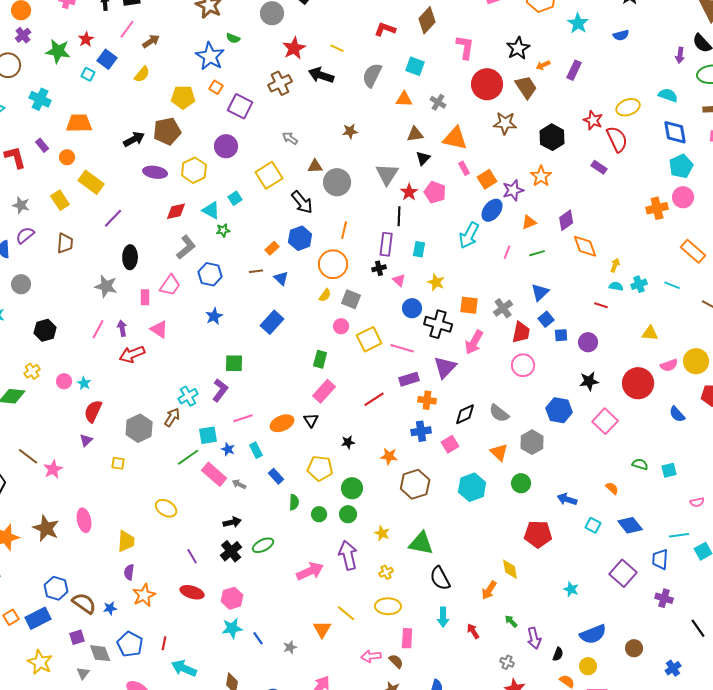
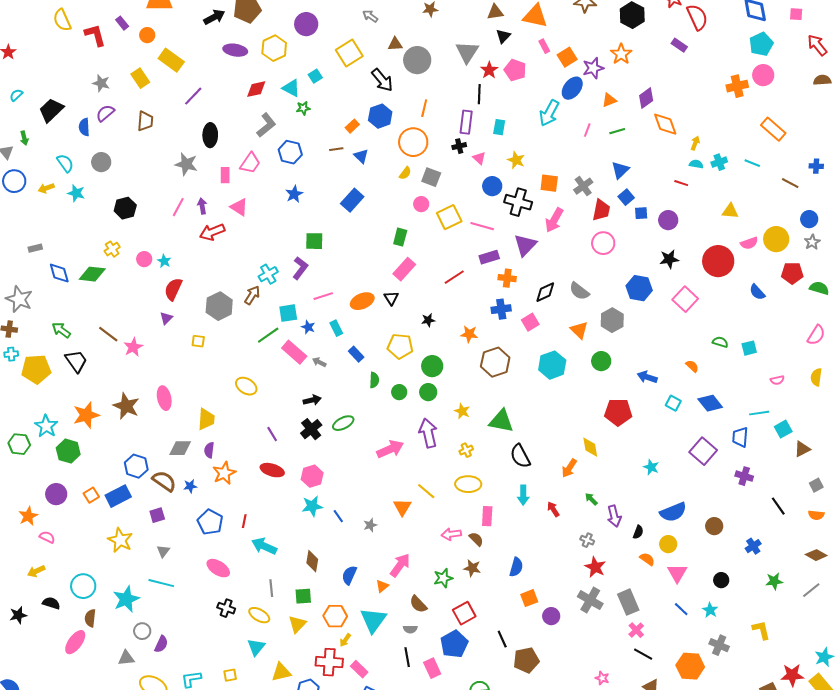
gray diamond: (100, 653) -> (180, 448), moved, turned -70

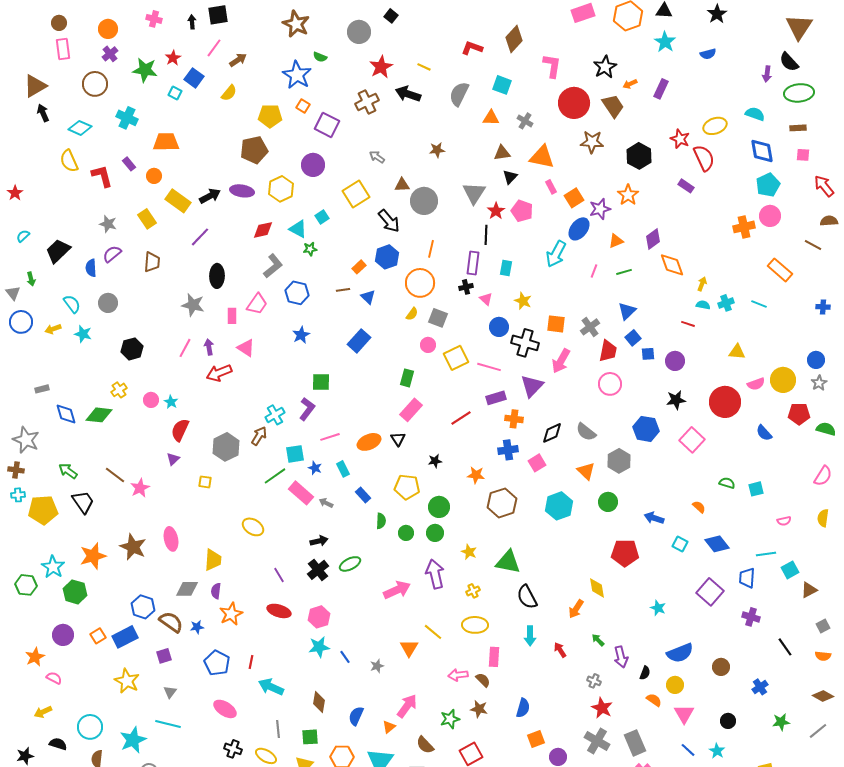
black arrow: (214, 17) -> (210, 196), moved
brown line: (790, 183) -> (813, 245), moved

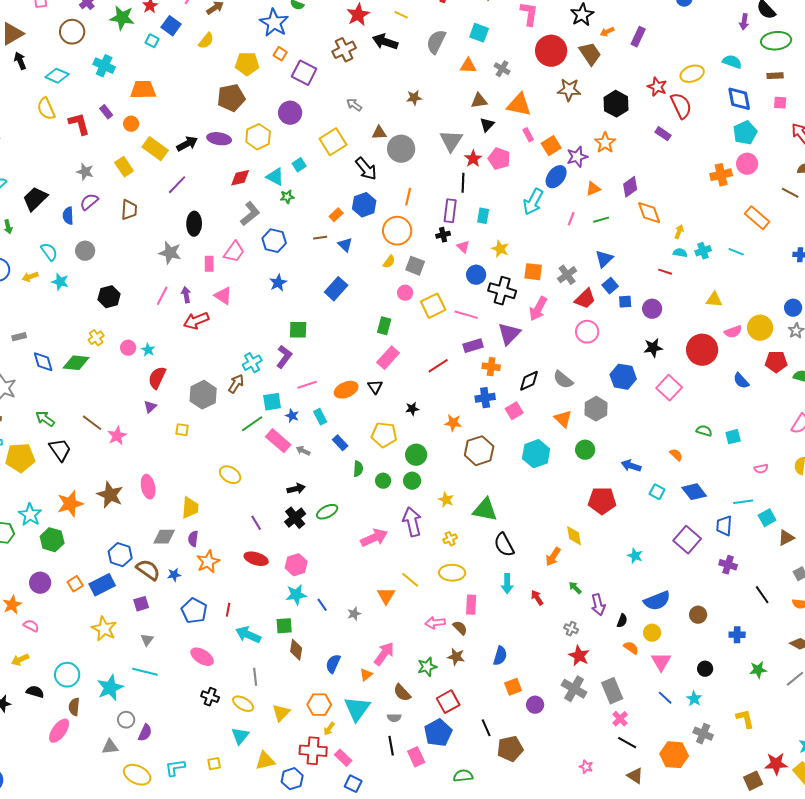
red trapezoid: (608, 351) -> (585, 299), turned 35
blue cross: (760, 687) -> (737, 635), turned 35
green square: (310, 737) -> (284, 626), moved

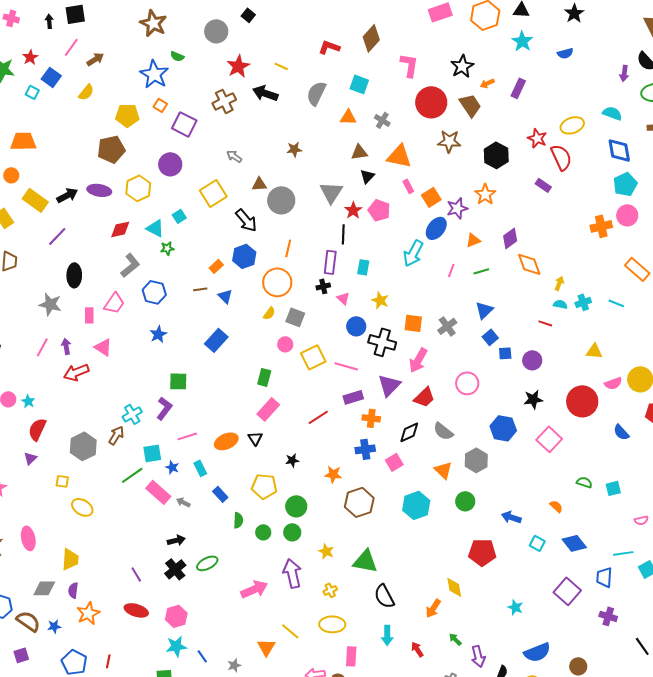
red trapezoid: (585, 299) -> (424, 397), moved
yellow ellipse: (230, 475) -> (82, 507), moved

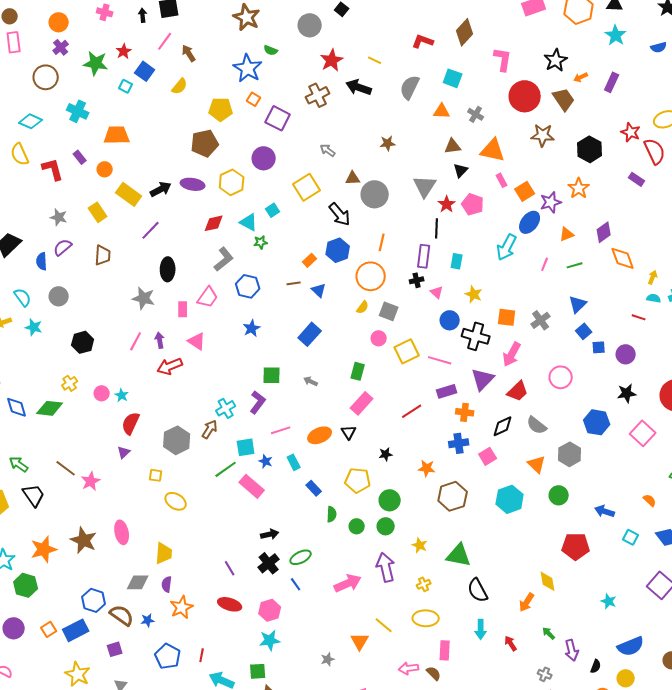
brown arrow: (95, 59) -> (189, 53), turned -90
gray arrow: (183, 502) -> (311, 381), moved
blue line: (202, 656) -> (296, 584), moved

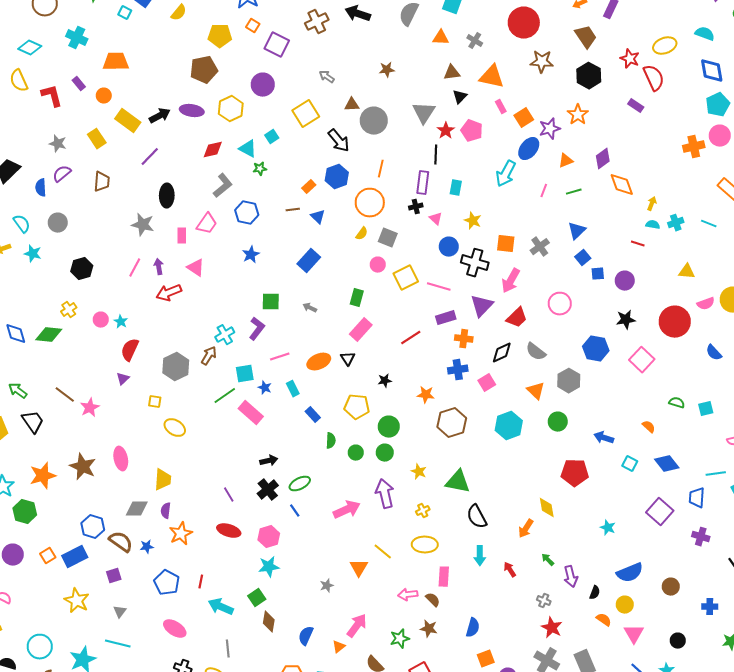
brown trapezoid: (564, 99) -> (586, 37), moved
green square: (258, 671) -> (257, 598), turned -30

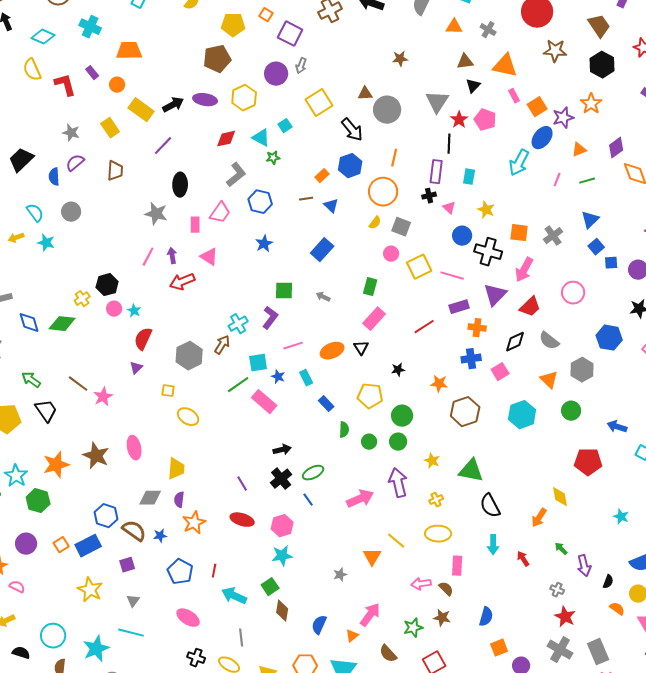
gray arrow: (327, 77) -> (301, 66), moved, turned -105
black hexagon: (82, 269) -> (107, 285), moved

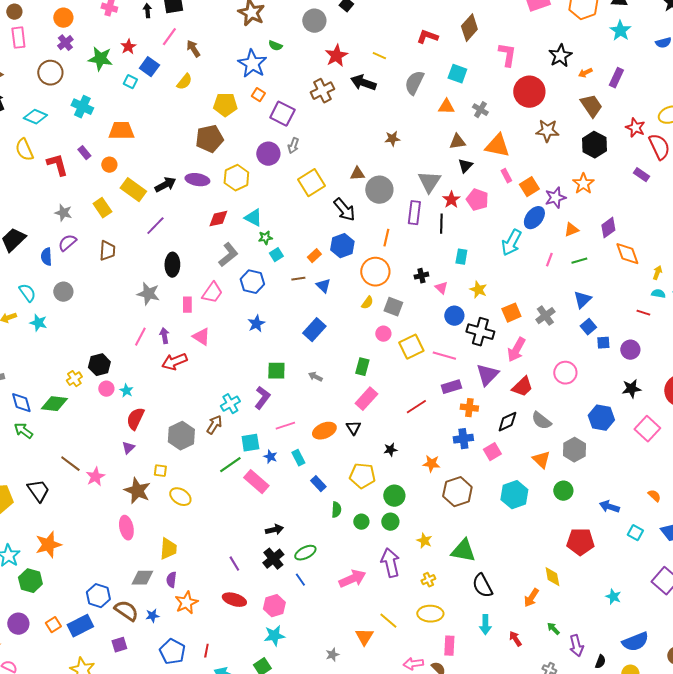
cyan square: (285, 126) -> (276, 255), moved
purple rectangle: (436, 172) -> (414, 213), moved
orange square: (519, 233) -> (511, 313), turned -30
green arrow: (31, 380) -> (23, 431), moved
brown star: (96, 456) -> (137, 491), moved

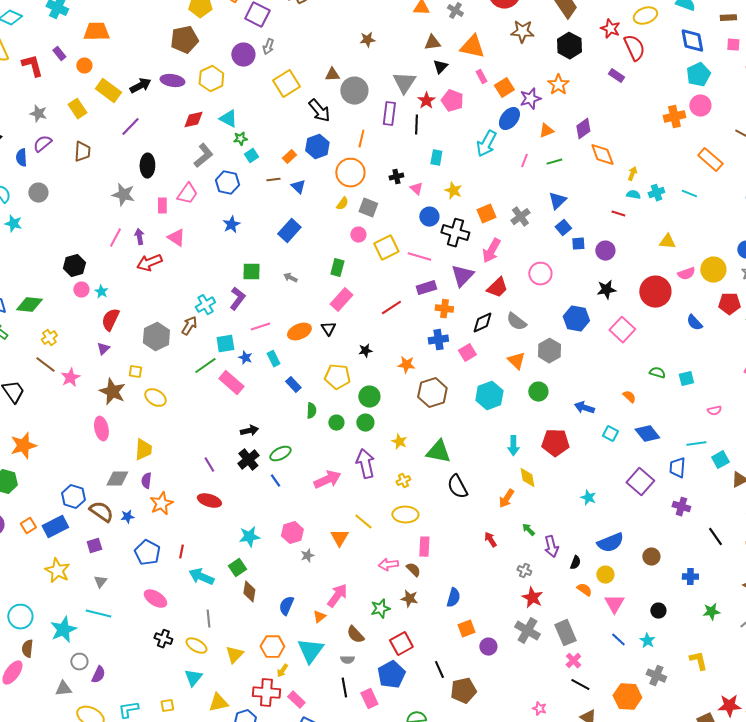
yellow cross: (74, 379) -> (49, 338), moved
pink hexagon: (274, 606) -> (292, 533), moved
cyan arrow: (485, 625) -> (513, 446), moved

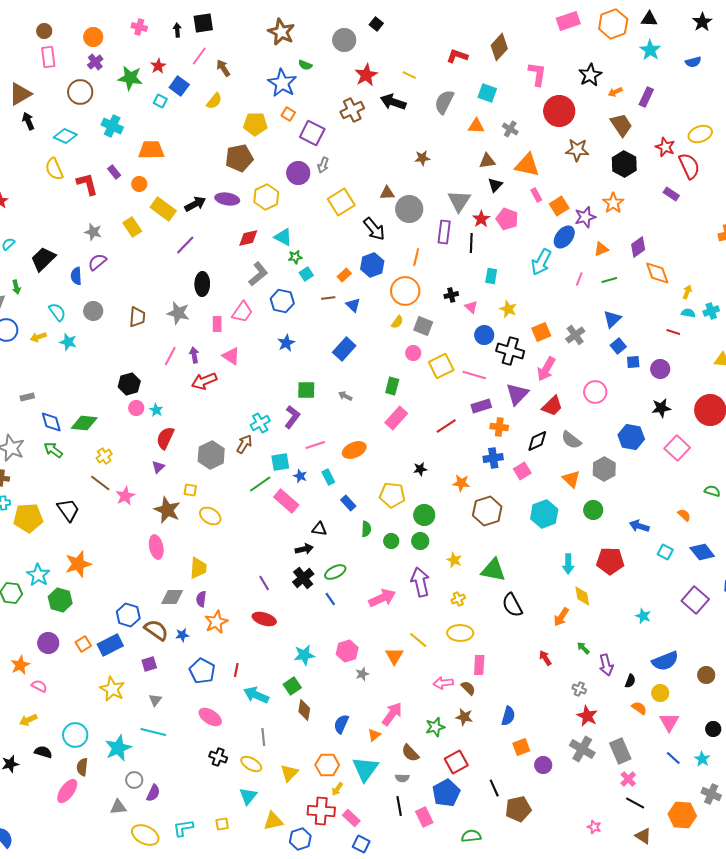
brown trapezoid: (82, 152) -> (137, 317), moved
black triangle: (328, 329) -> (319, 529), moved, turned -49

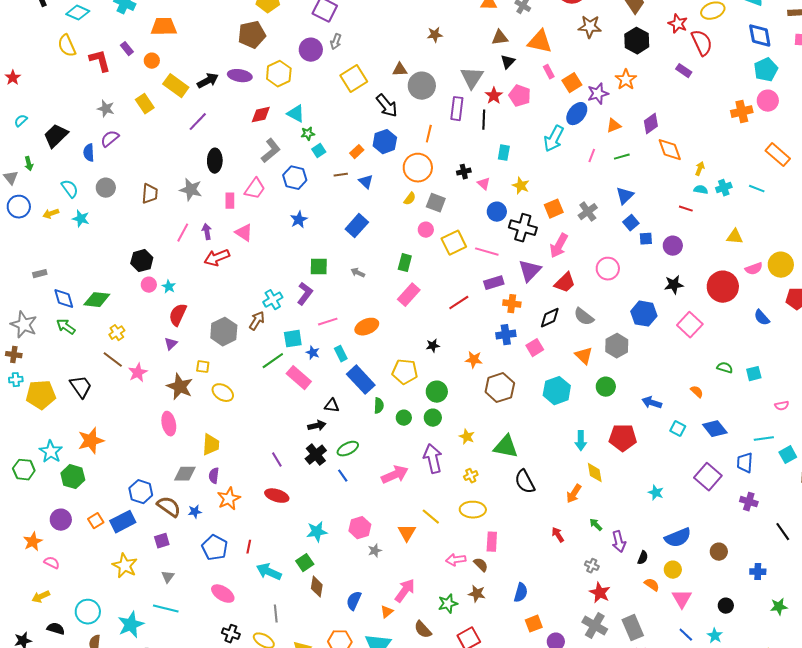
blue rectangle: (348, 503) -> (361, 380), size x1.8

